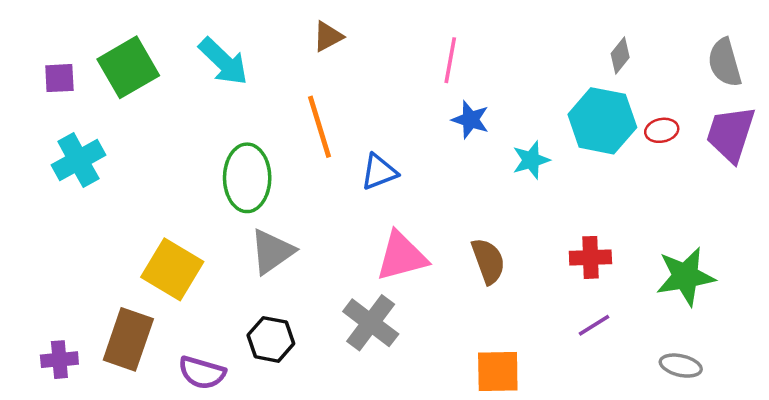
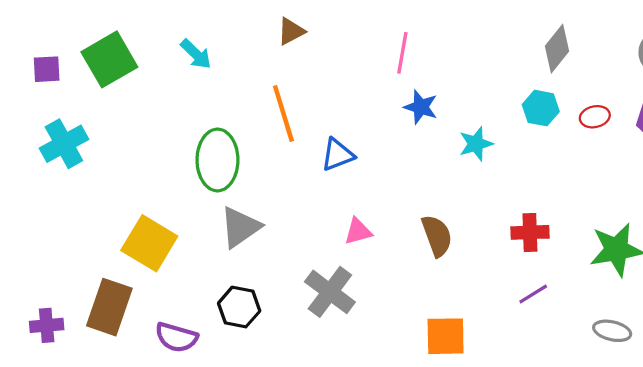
gray diamond: (620, 55) -> (557, 49), size x1.4
cyan arrow: (223, 61) -> (196, 54), size x0.7
cyan hexagon: (602, 121) -> (541, 108), size x0.6
pink triangle: (402, 256) -> (358, 231), size x0.6

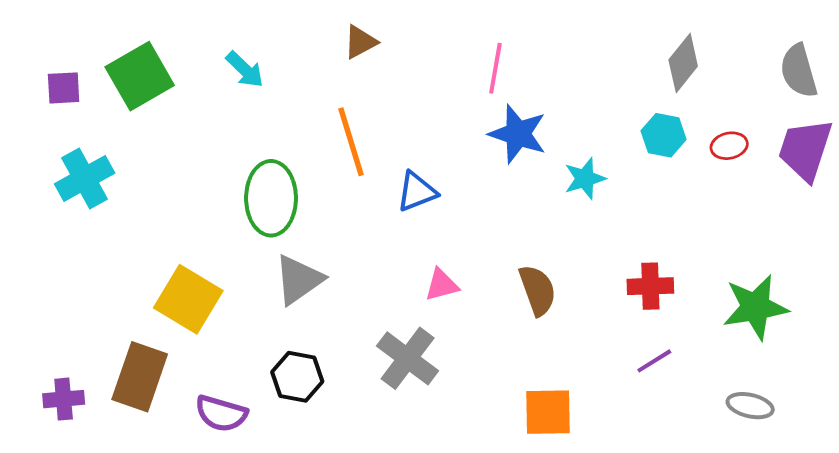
blue star: (421, 107) -> (518, 134), size x1.4

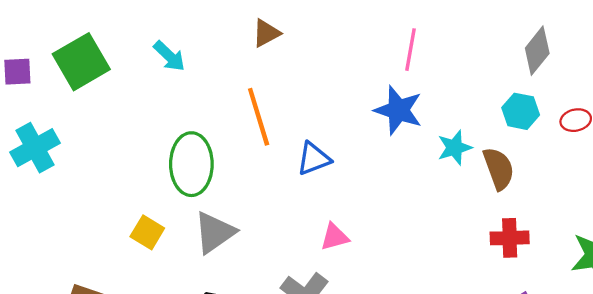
pink line: (495, 68) -> (411, 50), moved
brown semicircle: (537, 290) -> (499, 169), moved
yellow square: (188, 299) -> (147, 232), moved, size x0.6

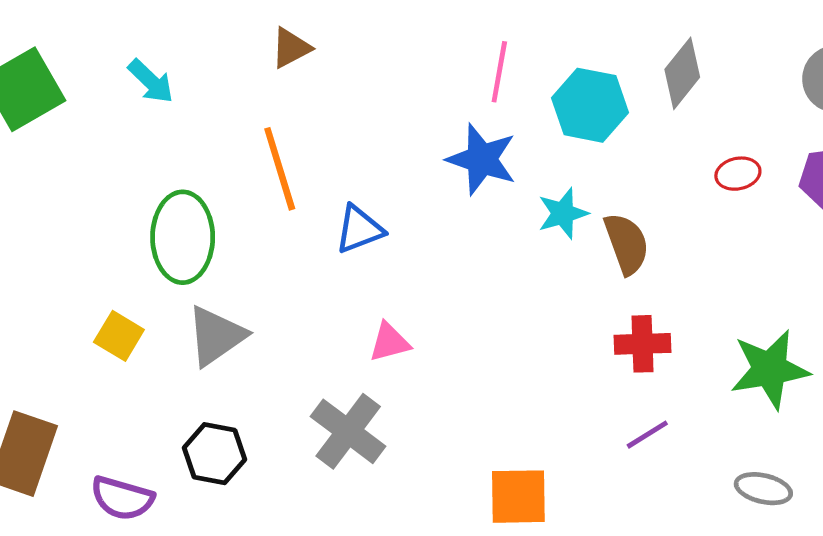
cyan hexagon: (521, 111) -> (590, 105), moved, size x1.4

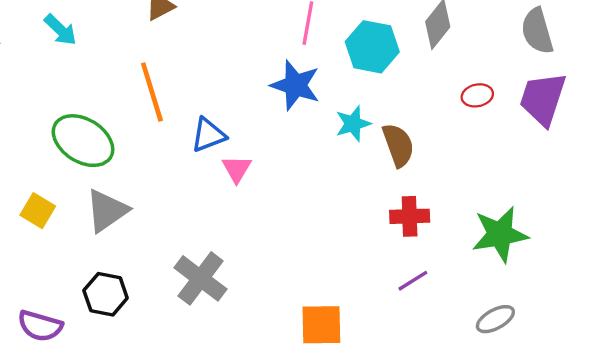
green ellipse: (183, 237) -> (83, 141), turned -58
pink triangle: (389, 342) -> (237, 169), moved, turned -44
gray ellipse: (763, 489) -> (495, 319), turned -42

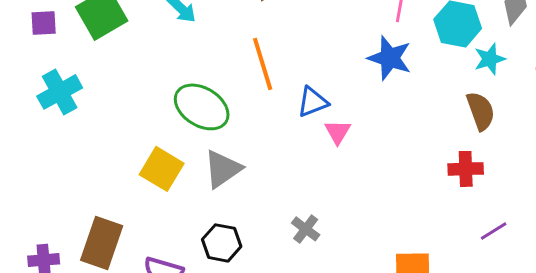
cyan star: (353, 124) -> (490, 59), moved
yellow square: (38, 211) -> (162, 169), size x1.4
red cross: (410, 216) -> (466, 169), moved
gray cross: (201, 278) -> (306, 229), size x0.6

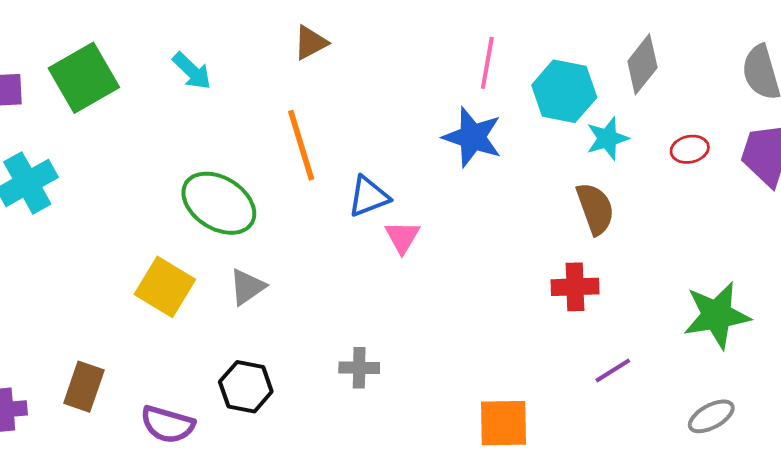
gray triangle: (223, 169) -> (247, 287), size x0.7
gray cross: (306, 229) -> (359, 368), turned -36
brown rectangle: (102, 243) -> (84, 387), size x0.7

